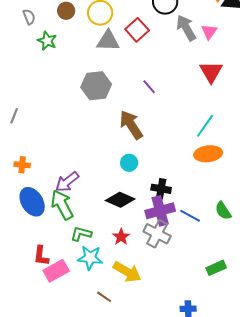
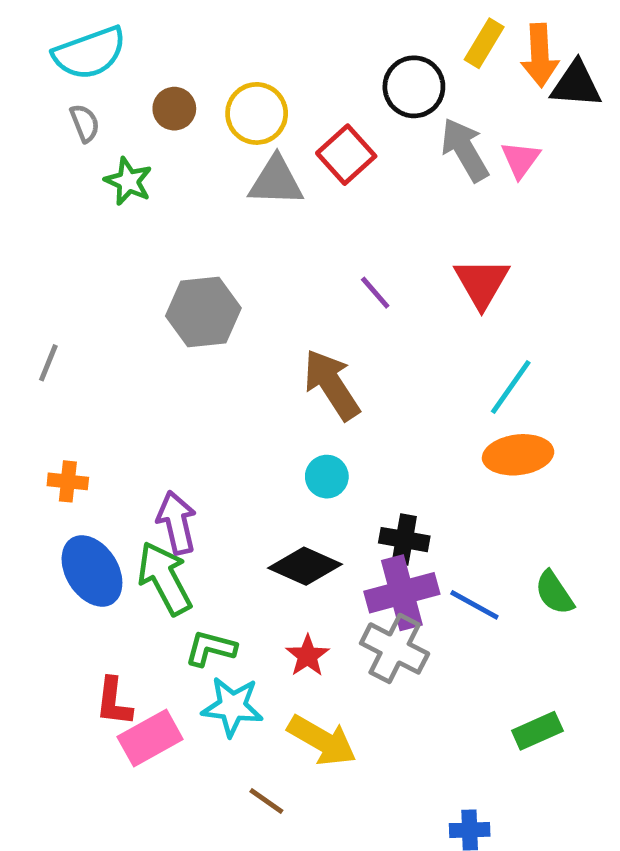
red triangle: (211, 72) -> (482, 283), moved
gray hexagon: (96, 86) -> (203, 312), moved
purple arrow: (67, 182) -> (177, 523), turned 115

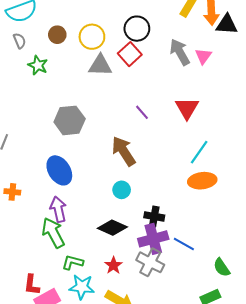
black circle: (414, 87) -> (137, 29), moved
blue ellipse: (92, 571) -> (59, 170), moved
green semicircle: (554, 593) -> (222, 267), moved

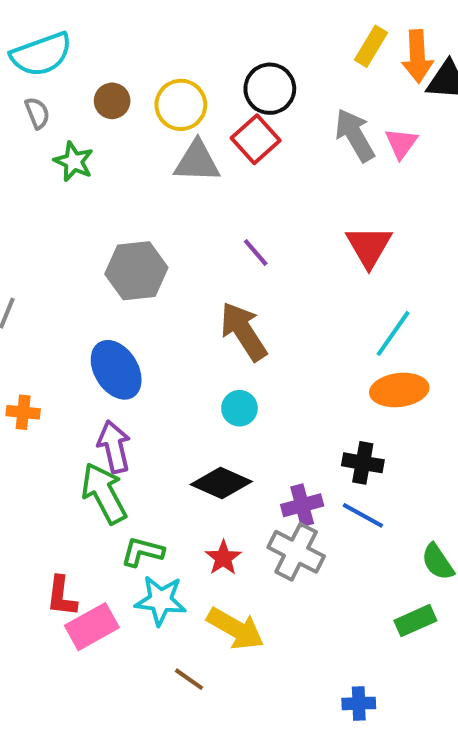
purple line: (142, 112) -> (256, 252), moved
black cross: (154, 216) -> (363, 463), moved
purple cross: (153, 239) -> (302, 505), size x0.7

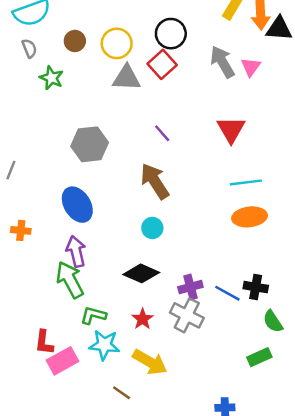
cyan line: (393, 333) -> (246, 182), turned 48
black cross: (363, 463) -> (256, 287), moved

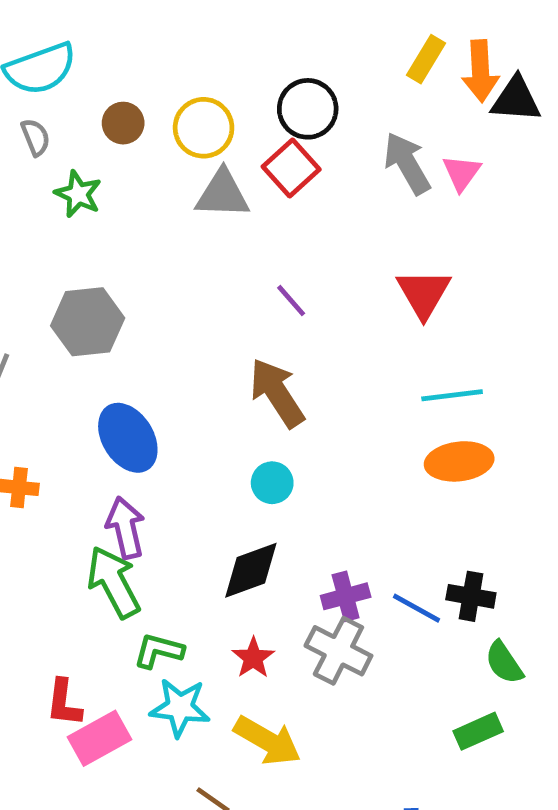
gray hexagon: (90, 144) -> (88, 322), moved
black diamond: (141, 273) -> (251, 570), turned -44

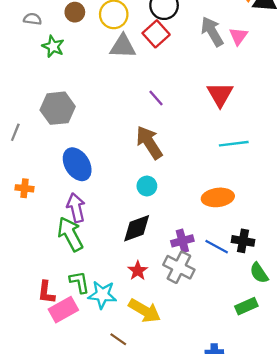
gray semicircle: (36, 137) -> (33, 19), turned -60
orange ellipse: (459, 461) -> (218, 197), moved
green L-shape: (159, 651) -> (79, 282), moved, turned 65

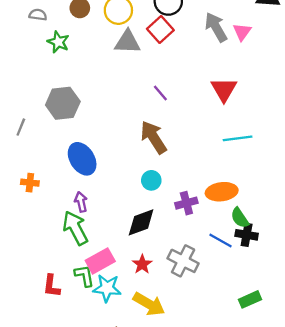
purple arrow: (76, 208) -> (81, 202), size x0.7
purple cross: (182, 241) -> (186, 203), moved
green semicircle: (259, 273) -> (240, 218), moved
pink rectangle: (63, 310) -> (100, 261), moved

